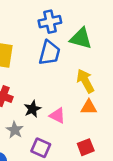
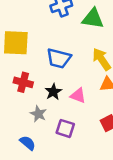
blue trapezoid: (50, 53) -> (59, 58), moved, turned 95

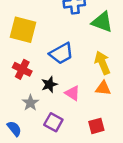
blue trapezoid: (59, 58) -> (61, 53), turned -55

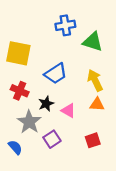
gray star: (30, 103) -> (29, 122), size x1.5
purple square: (53, 122) -> (52, 139), turned 30

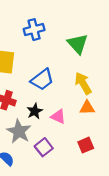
blue cross: (65, 25) -> (34, 30), moved
green triangle: (93, 42) -> (78, 44), turned 35

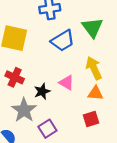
blue trapezoid: (42, 80) -> (63, 41), moved
pink triangle: (58, 117) -> (67, 83), moved
red square: (86, 145) -> (91, 119), moved

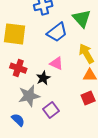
pink triangle: (67, 83) -> (56, 63), moved
gray star: (24, 110) -> (29, 96), turned 30

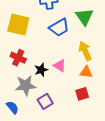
pink triangle: (56, 63) -> (60, 66), moved

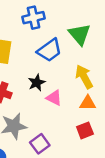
black star: (41, 70) -> (37, 83), moved

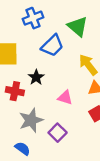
black star: (37, 83) -> (36, 77), moved
pink triangle: (54, 98) -> (65, 98), moved

